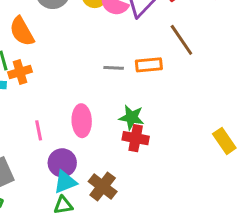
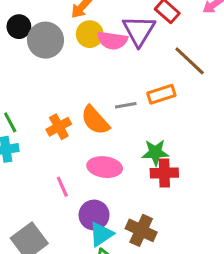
orange semicircle: (22, 31) -> (95, 120), moved
orange cross: (20, 72) -> (59, 127), moved
pink ellipse: (82, 121) -> (105, 167), turned -68

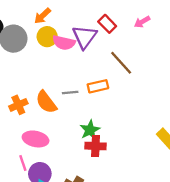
green star: (155, 152) -> (90, 130), turned -30
pink ellipse: (105, 167) -> (36, 139), moved
pink line: (62, 187) -> (23, 163), moved

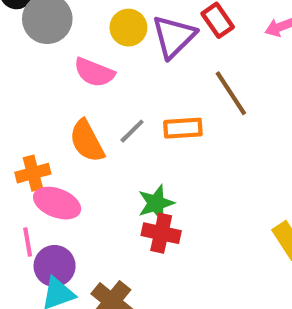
yellow circle: (47, 37) -> (128, 28), moved
pink semicircle: (64, 43) -> (94, 72), moved
gray line: (70, 93) -> (132, 131), turned -49
orange cross: (18, 105) -> (33, 173), moved

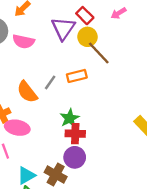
yellow circle: (128, 28) -> (87, 37), moved
pink semicircle: (94, 72) -> (24, 41), moved
purple circle: (55, 266) -> (75, 157), moved

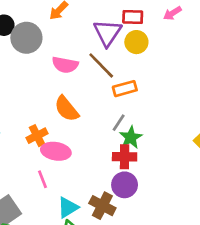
red rectangle: (85, 16) -> (133, 17), turned -42
pink semicircle: (24, 41) -> (65, 65), moved
brown line: (99, 53) -> (101, 65), moved
gray line: (50, 82) -> (119, 123), moved
green star: (70, 118) -> (131, 137), moved

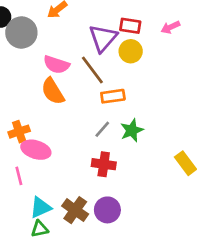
orange semicircle: (67, 109) -> (53, 91), moved
green star: (131, 137) -> (132, 130), moved
purple circle: (125, 185) -> (107, 210), moved

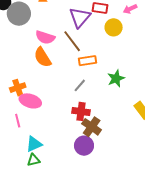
yellow circle: (131, 51) -> (114, 27), moved
green star: (132, 130) -> (116, 78), moved
brown cross: (75, 210) -> (92, 127), moved

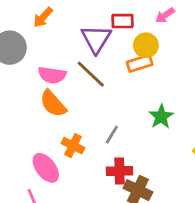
orange rectangle: (88, 61) -> (140, 63), moved
orange cross: (18, 88) -> (73, 146), moved, turned -35
pink ellipse: (30, 101) -> (46, 168), turned 45

